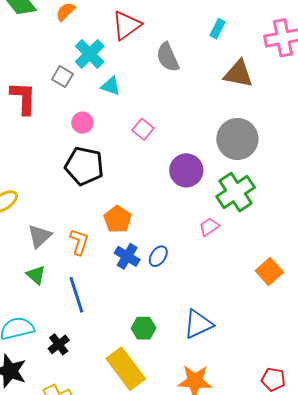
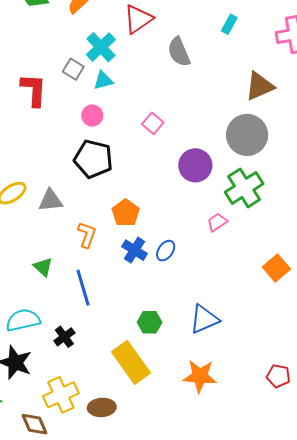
brown triangle: (238, 74) -> (260, 86), moved, turned -36
cyan triangle: (111, 86) -> (103, 81), moved, turned -35
gray triangle: (40, 236) -> (51, 200), moved, turned 36

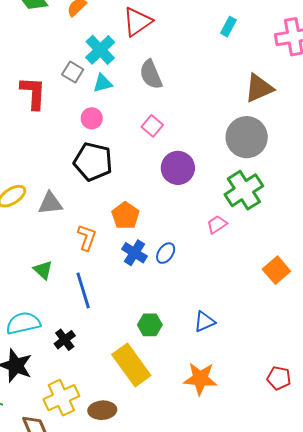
gray semicircle: (179, 52) -> (151, 74), moved
purple circle: (195, 165) -> (178, 168), moved
blue triangle: (204, 319) -> (204, 322), size x0.7

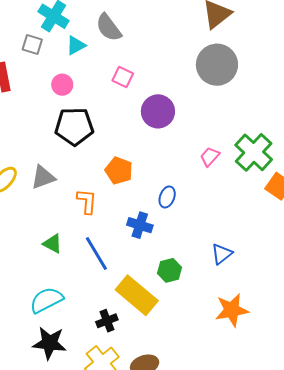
cyan triangle: (103, 83) -> (76, 45), moved
green cross: (244, 190) -> (254, 152), moved
blue cross: (134, 253) -> (140, 225), moved
black cross: (65, 340) -> (107, 321), moved, turned 30
yellow rectangle: (131, 365) -> (137, 295), moved

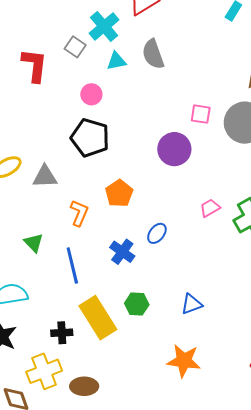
pink square: (123, 77) -> (201, 114), moved, turned -35

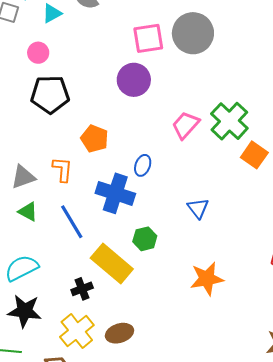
pink square: (201, 114) -> (148, 38), size x1.5
gray triangle: (45, 177) -> (23, 177), moved
pink trapezoid: (210, 208) -> (186, 125), size x1.4
blue cross: (122, 252) -> (115, 193), size x1.5
blue triangle: (191, 304) -> (198, 208), moved, turned -30

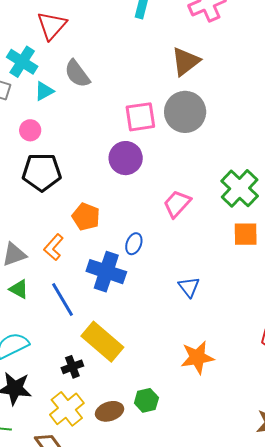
green cross: (229, 121) -> (240, 188), moved
orange square: (254, 155) -> (246, 234), turned -36
orange L-shape: (62, 169) -> (54, 247), turned -144
green hexagon: (145, 239) -> (146, 400), moved

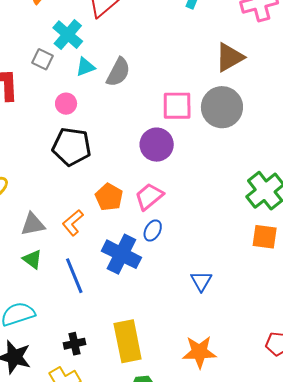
gray semicircle: (77, 74) -> (118, 72), moved, turned -124
pink trapezoid: (177, 204) -> (149, 196), moved
yellow rectangle: (102, 342) -> (128, 341), moved, turned 30

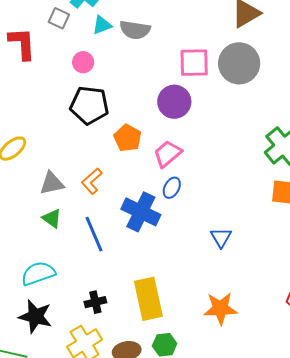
gray semicircle: (118, 72) -> (135, 30), turned 72
orange pentagon: (109, 197) -> (127, 138), moved

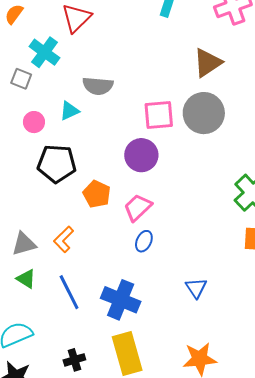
cyan triangle: (102, 25) -> (69, 111), moved
pink circle: (83, 62) -> (34, 122), moved
blue cross: (141, 212) -> (121, 300), moved

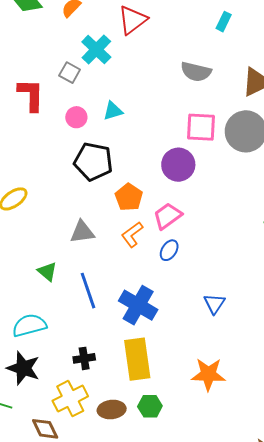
gray semicircle: (98, 86) -> (196, 72), moved
orange L-shape: (64, 239) -> (132, 235), moved
gray triangle: (24, 244) -> (82, 232), moved

